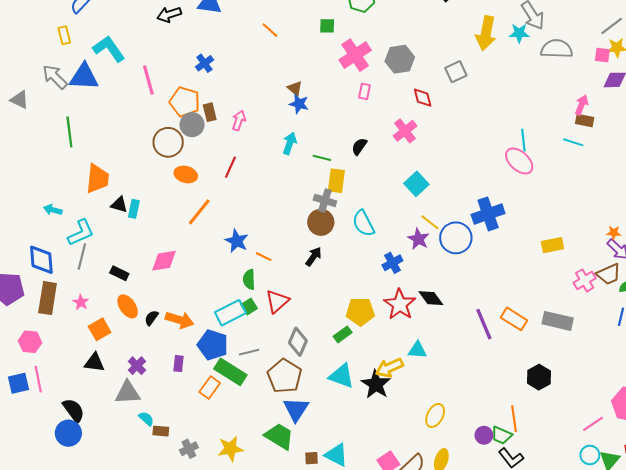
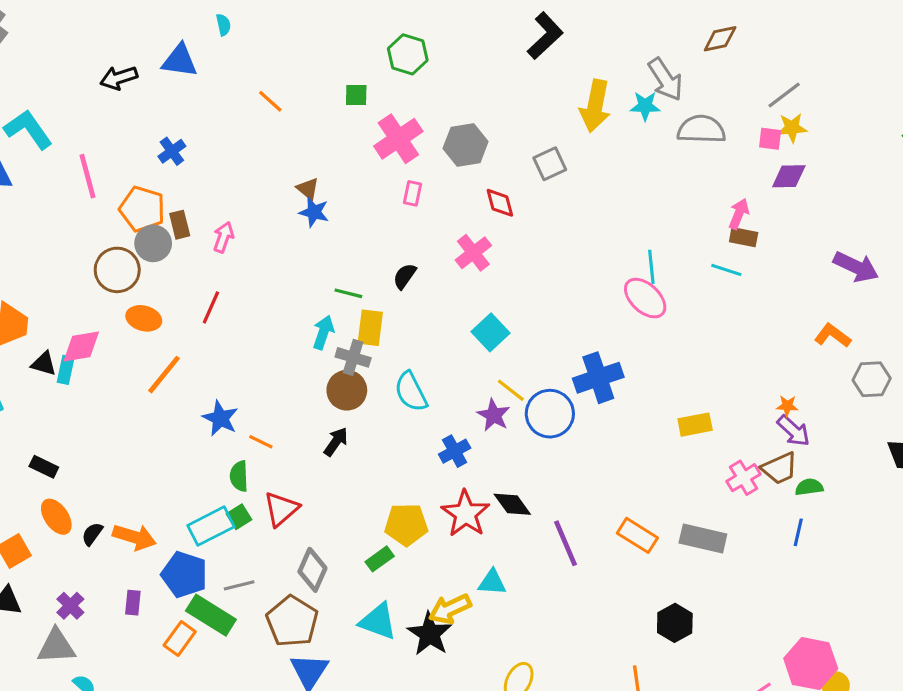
cyan arrow: (290, 143) -> (323, 332), moved
pink diamond: (164, 261) -> (81, 346), moved
purple line: (484, 324) -> (565, 543), moved

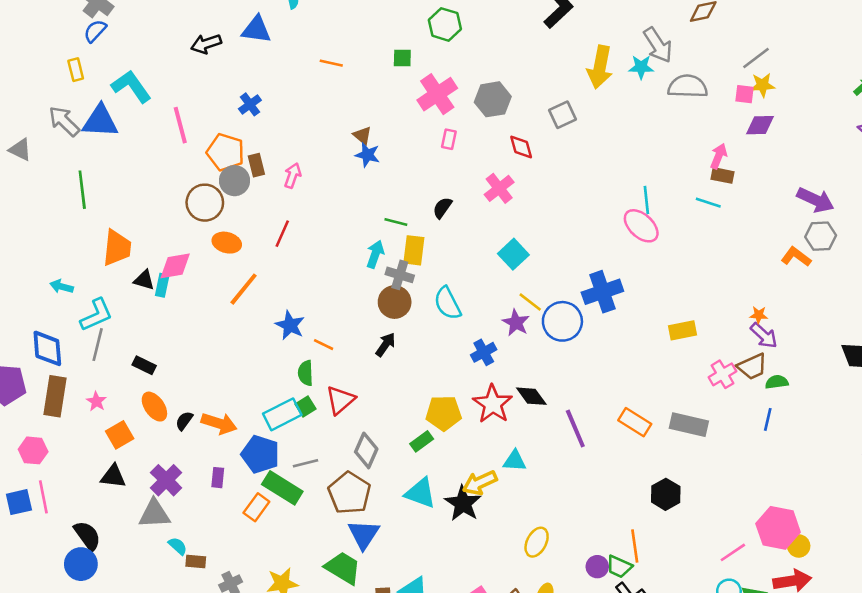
orange line: (270, 101) -> (331, 63), turned -30
gray hexagon: (872, 379) -> (821, 236), moved
purple cross: (70, 606) -> (166, 480), size x1.4

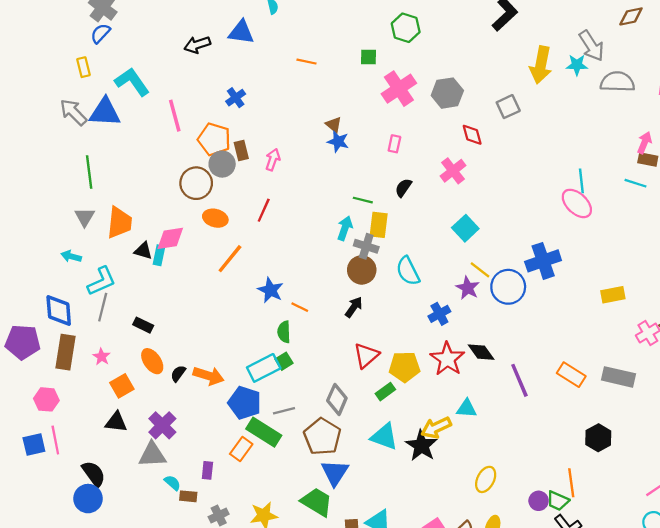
pink rectangle: (449, 139) -> (394, 144), moved
gray triangle: (20, 150) -> (85, 217), moved, turned 35
red triangle: (340, 400) -> (366, 356), moved
purple rectangle: (218, 478) -> (207, 470), moved

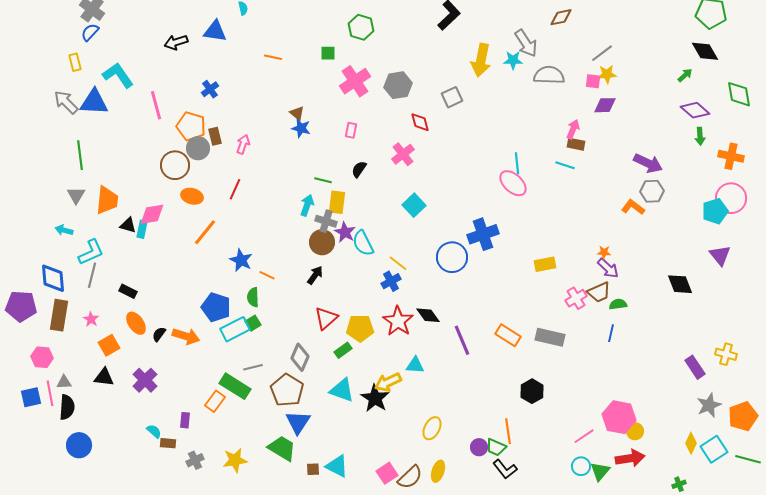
yellow line: (480, 270) -> (398, 263), moved
purple star: (468, 288) -> (345, 232), moved
blue pentagon: (245, 403) -> (216, 307), moved
gray triangle: (152, 455) -> (64, 382), moved, size x0.6
black semicircle: (94, 474) -> (67, 407), moved, turned 40

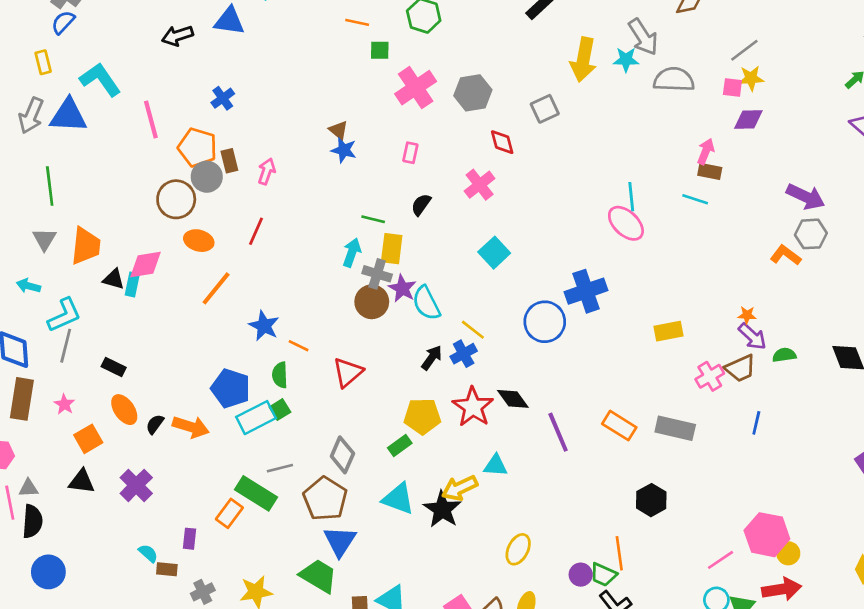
orange line: (273, 57) -> (357, 22), moved
gray arrow: (66, 102) -> (31, 115), turned -112
black arrow: (315, 275) -> (432, 358), moved
green semicircle: (618, 304) -> (784, 355), moved
red triangle: (326, 318) -> (348, 372), moved

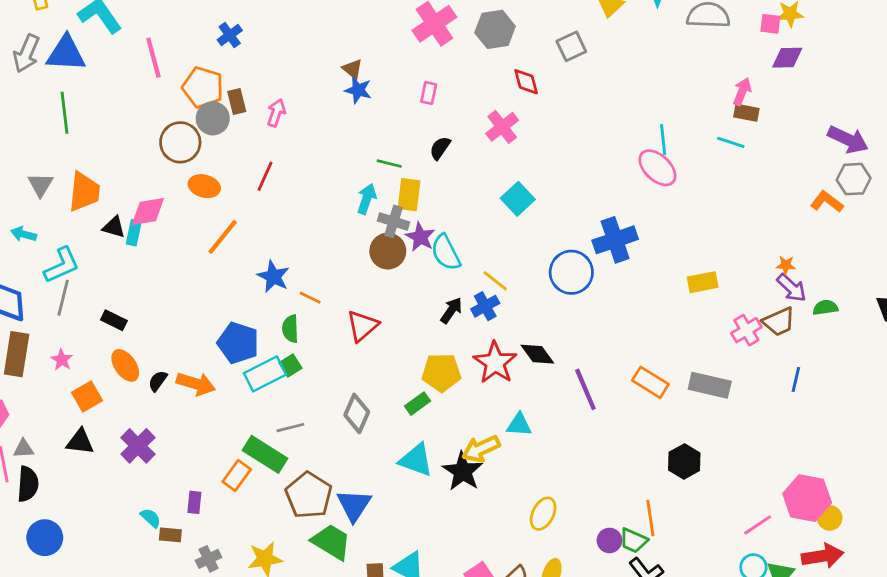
green line: (50, 186) -> (65, 113), moved
brown pentagon: (325, 499) -> (309, 495), moved

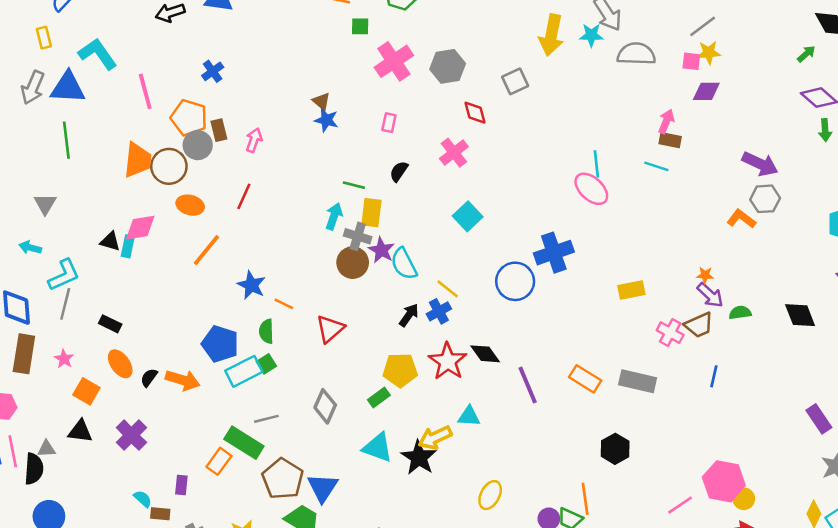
orange trapezoid: (84, 192) -> (138, 160), moved
pink cross: (746, 330) -> (670, 333), turned -30
orange square: (87, 396) -> (86, 391), turned -30
gray triangle: (24, 449) -> (46, 449), moved

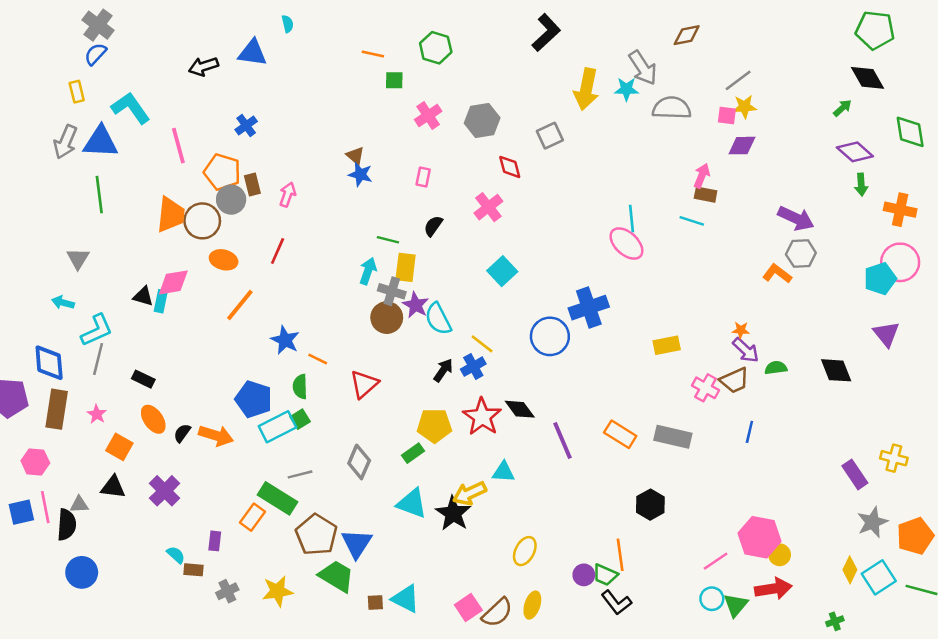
pink cross: (394, 61) -> (428, 115), size x0.7

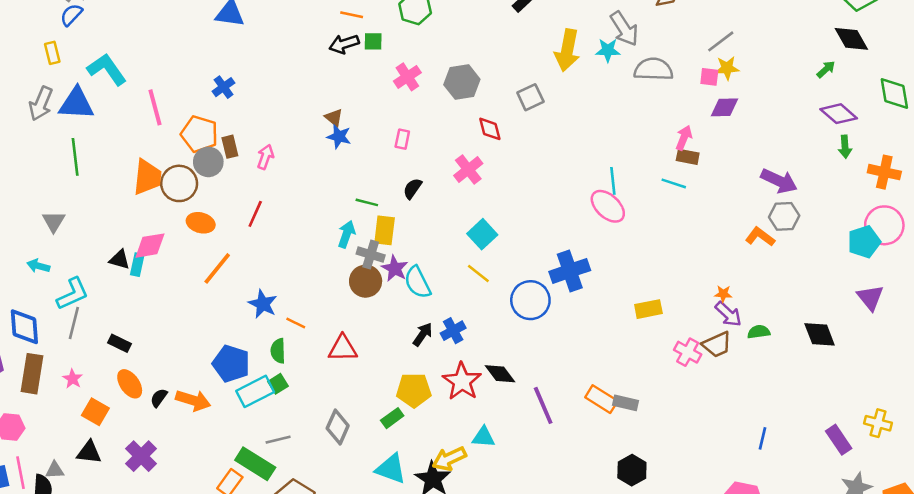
black arrow: (203, 67) -> (344, 44), moved
yellow line: (482, 344) -> (478, 274), moved
red triangle: (364, 384) -> (343, 348), turned 40
blue line: (749, 432) -> (763, 438), moved
gray rectangle: (673, 437) -> (626, 403), moved, size x0.7

